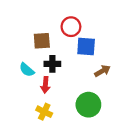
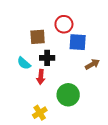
green circle: (88, 105) -> (68, 95), moved
yellow cross: (44, 112) -> (40, 113), moved, turned 32

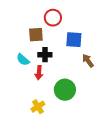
red circle: (64, 24) -> (53, 18), moved
brown arrow: (92, 64) -> (88, 61), turned -96

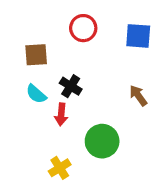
brown square: (36, 35) -> (36, 55), moved
blue square: (74, 40) -> (138, 36), moved
black cross: (45, 55) -> (71, 86), turned 32

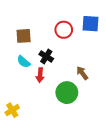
red circle: (83, 28) -> (64, 30), moved
brown arrow: (138, 96) -> (82, 73), moved
yellow cross: (60, 168) -> (12, 110), moved

